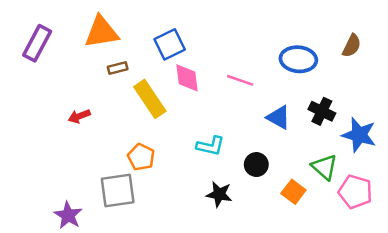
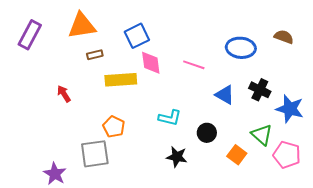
brown semicircle: (352, 46) -> (284, 37), turned -96
yellow rectangle: (150, 99) -> (121, 80), turned -60
red arrow: (79, 116) -> (64, 94), turned 78

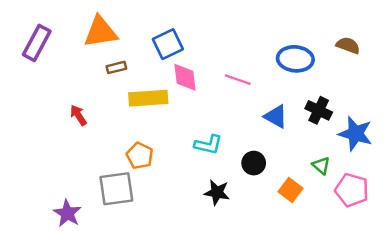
green triangle: (262, 135) -> (321, 165), size x0.7

